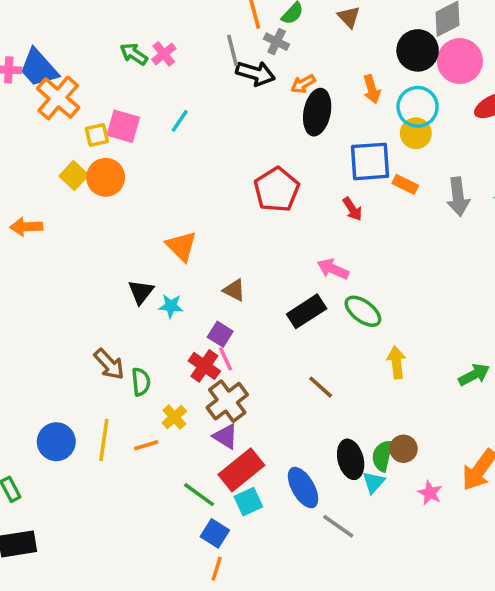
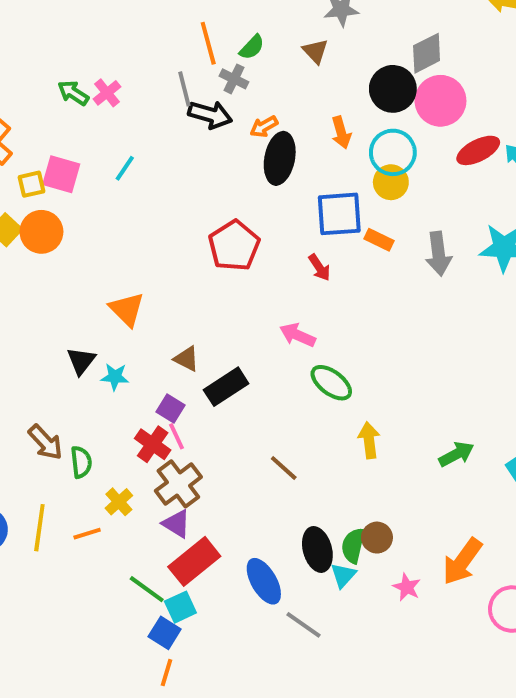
black rectangle: (307, 311) -> (226, 387), moved
cyan square: (248, 502) -> (180, 607), moved

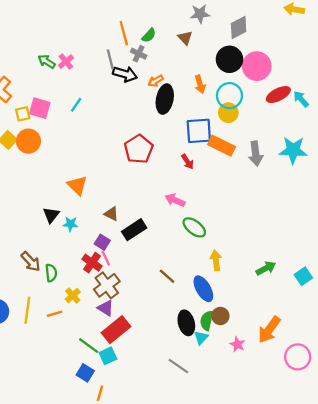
gray diamond: (427, 53) -> (239, 27), moved
orange rectangle: (379, 240) -> (222, 146), size x1.6
blue ellipse: (264, 581) -> (203, 289), moved
blue square: (165, 633) -> (85, 373), moved

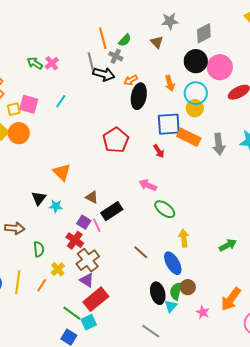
pink line: (106, 258) -> (97, 225), moved
brown arrow: (31, 261) -> (15, 228), moved, turned -42
orange line: (55, 314) -> (42, 285), turned -40

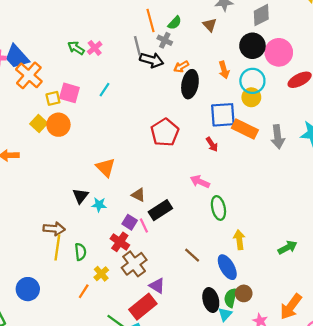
green ellipse: (165, 209) -> (218, 208), turned 40
purple triangle: (87, 280) -> (157, 286), moved
yellow line: (18, 282) -> (57, 247), moved

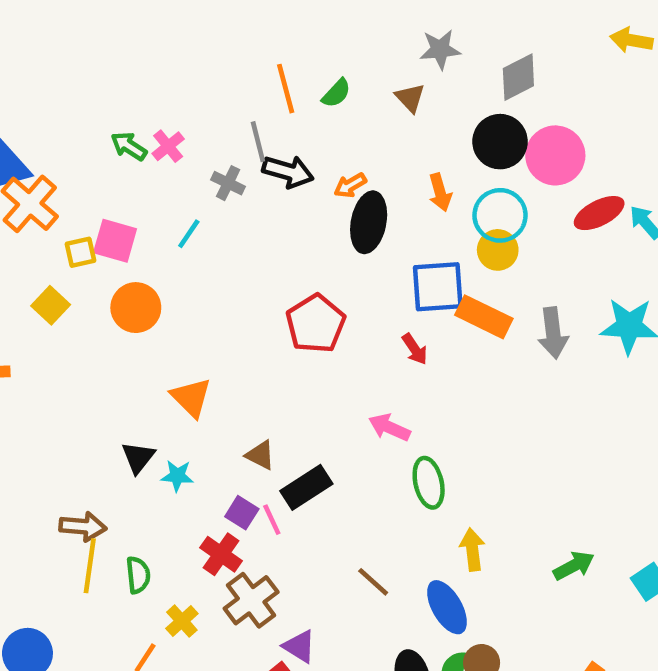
gray cross: (165, 40) -> (228, 183), moved
orange circle: (58, 125) -> (136, 308), moved

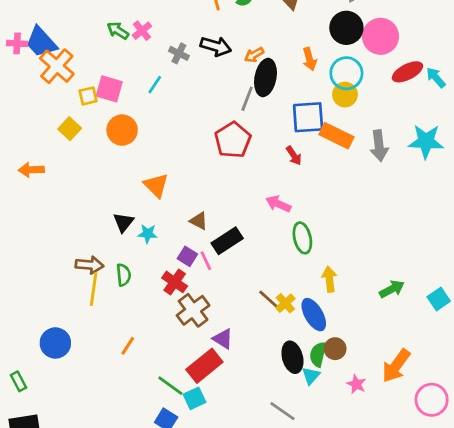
gray line: (258, 142) -> (247, 99), moved, turned 35
green semicircle: (138, 575) -> (124, 275), moved
yellow cross: (182, 621) -> (285, 303), moved

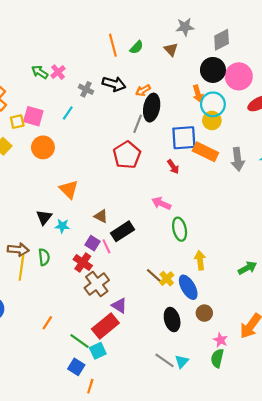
orange arrow: (309, 59) -> (198, 94), moved
orange line: (128, 346) -> (47, 323), moved
green semicircle: (318, 354) -> (217, 358), moved
cyan triangle: (311, 376) -> (182, 361), moved

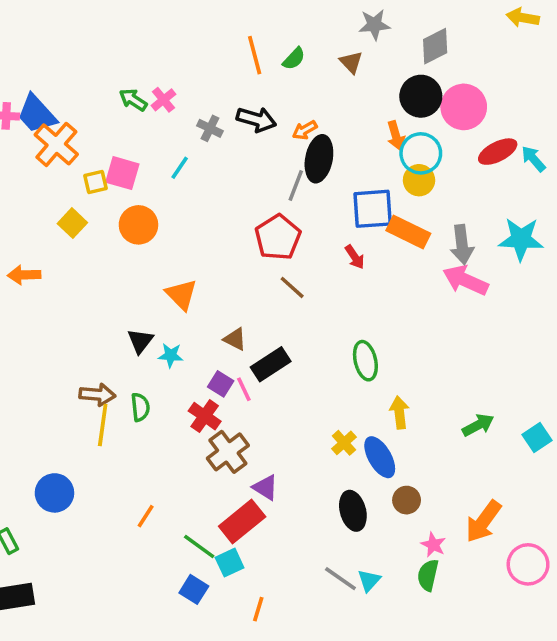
pink arrow: (161, 203) -> (465, 280), moved, size x1.4
brown line: (154, 275) -> (292, 287), moved
orange line: (90, 386) -> (258, 609), moved

